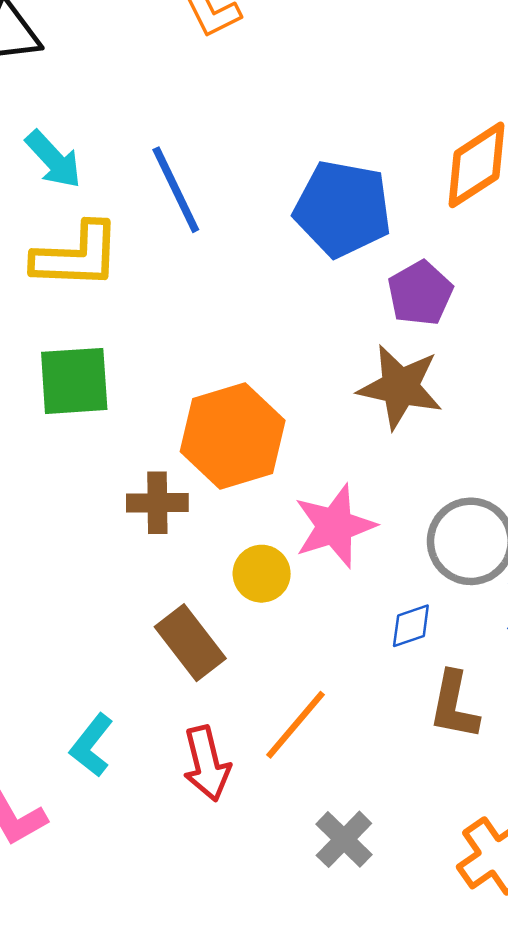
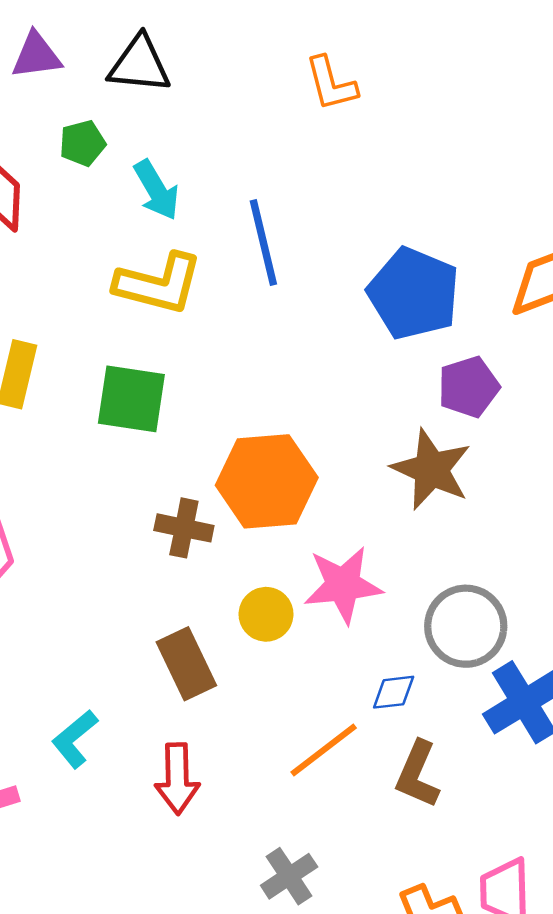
orange line: (295, 725) -> (324, 750), moved

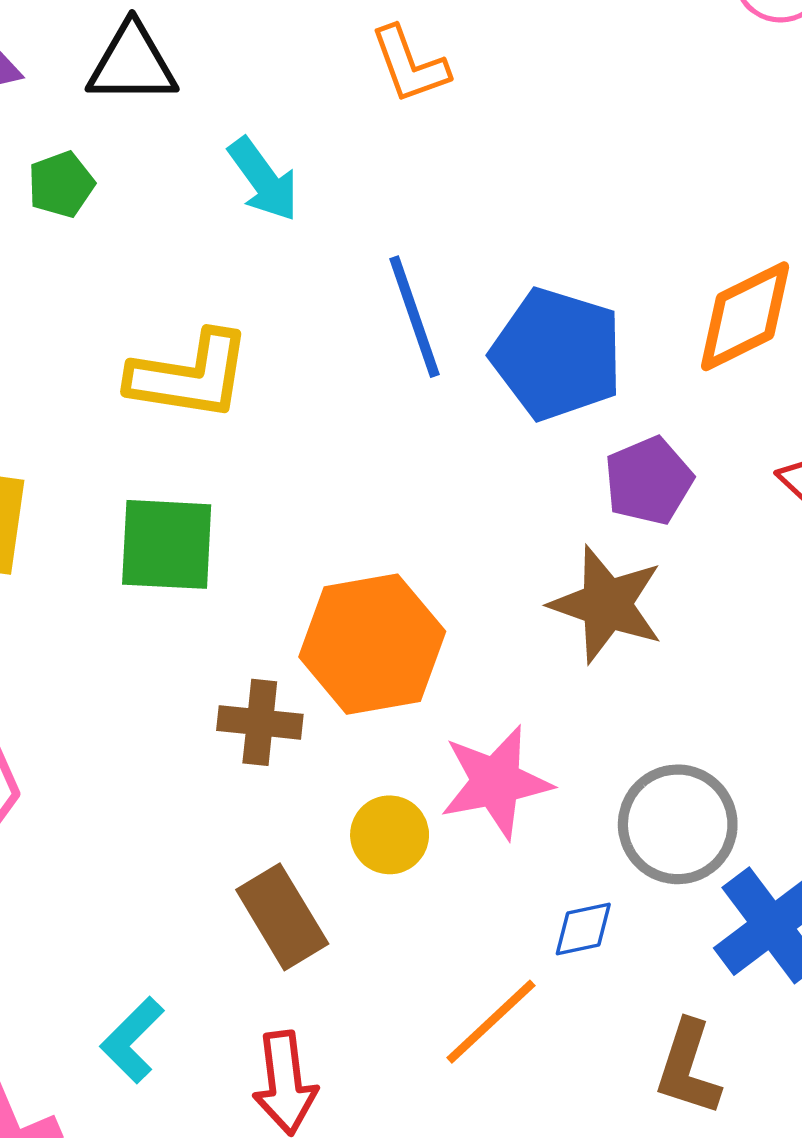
cyan arrow: (157, 190) -> (263, 179), moved
blue line: (263, 242) -> (414, 317), moved
brown L-shape: (417, 774) -> (688, 1068), moved

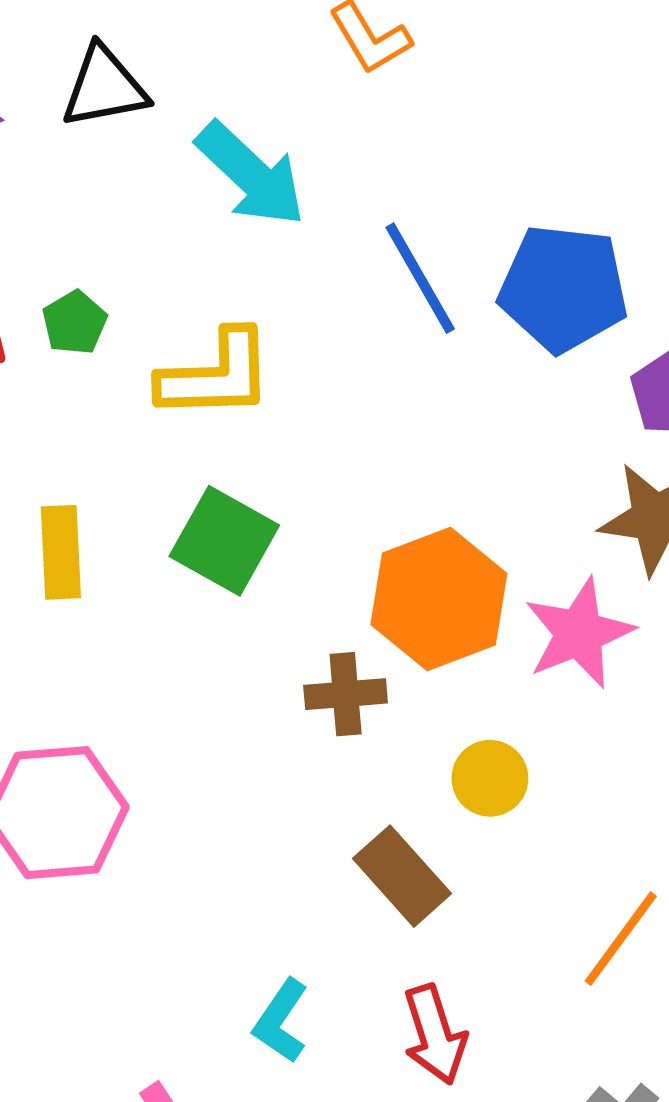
cyan arrow: (263, 179) -> (251, 174), size x1.4
green pentagon: (61, 184) -> (75, 323), moved
green square: (167, 544) -> (224, 541), turned 37
pink star: (496, 782) -> (579, 633), moved

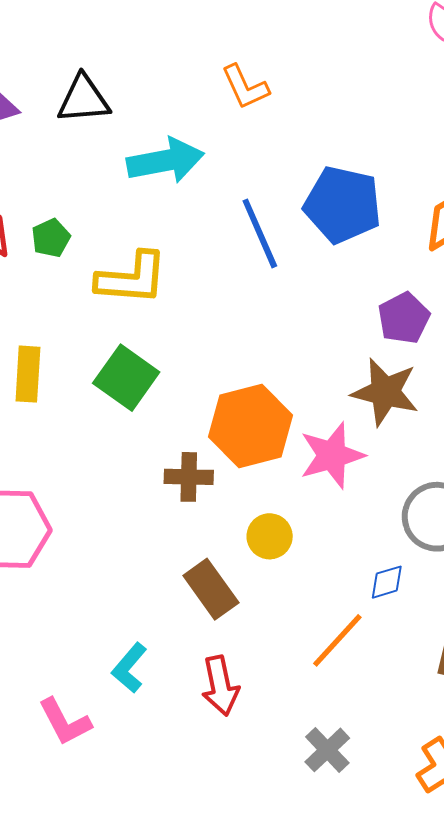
cyan arrow: (251, 174) -> (165, 161), turned -60
blue pentagon: (563, 288) -> (343, 205), moved

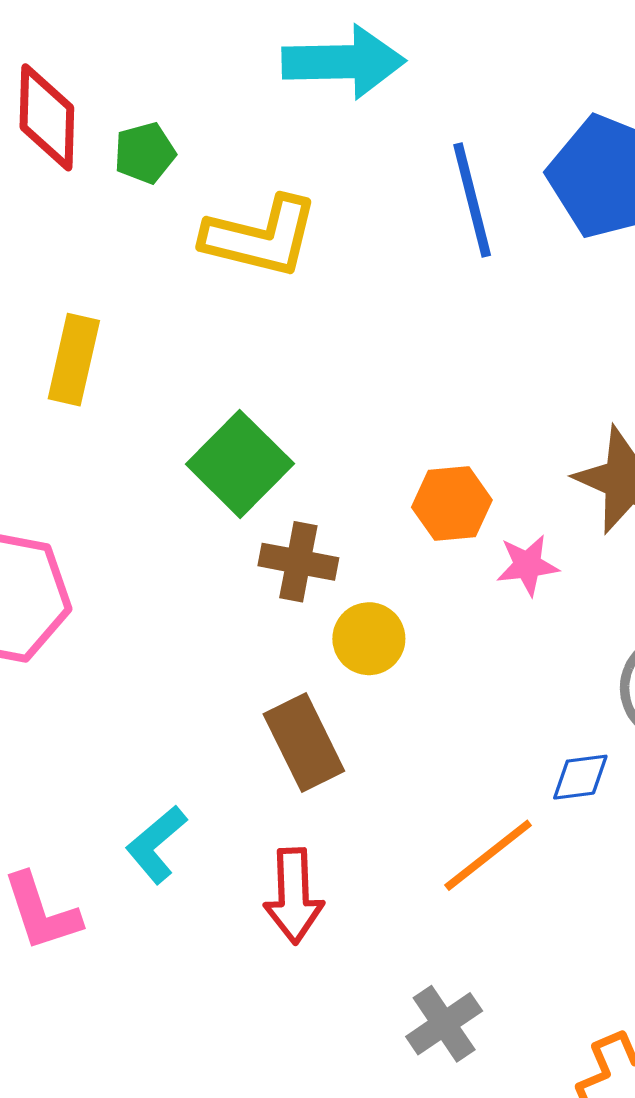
green square: (126, 378) -> (240, 464), moved
orange hexagon: (251, 426) -> (452, 504), moved, size x0.6
pink star: (332, 455) -> (527, 565), size x0.6
yellow circle: (270, 536) -> (369, 639), moved

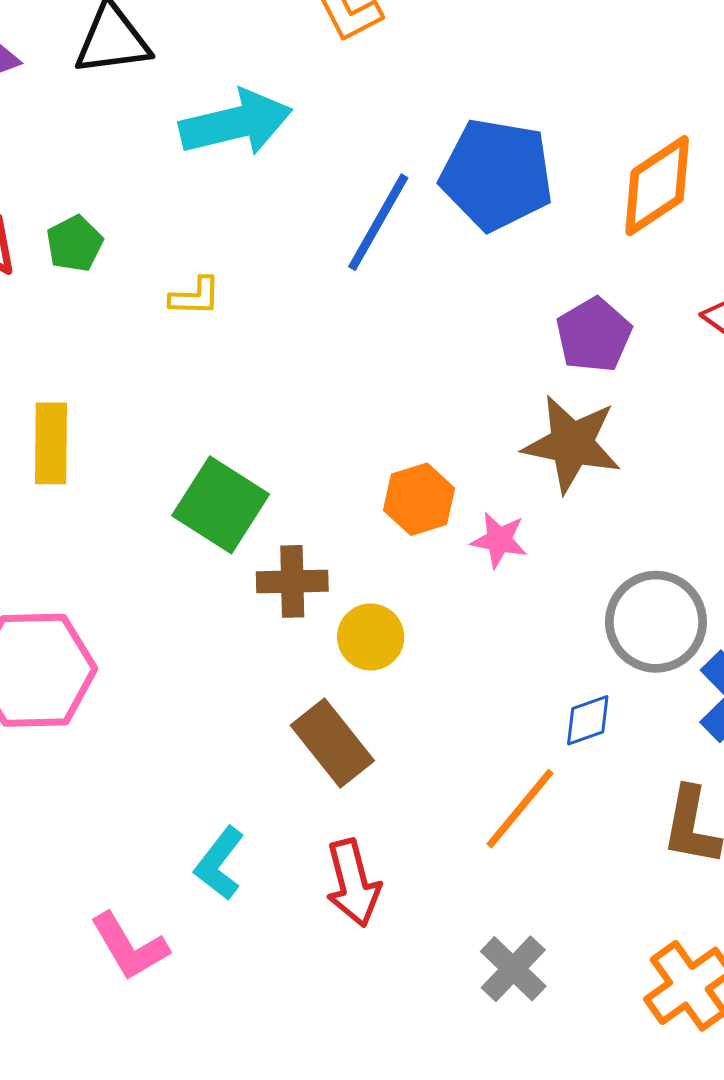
blue line: (472, 200) -> (378, 222), turned 56
yellow L-shape: (261, 237) -> (195, 297), size x0.5
pink star: (527, 565) -> (499, 540), turned 30

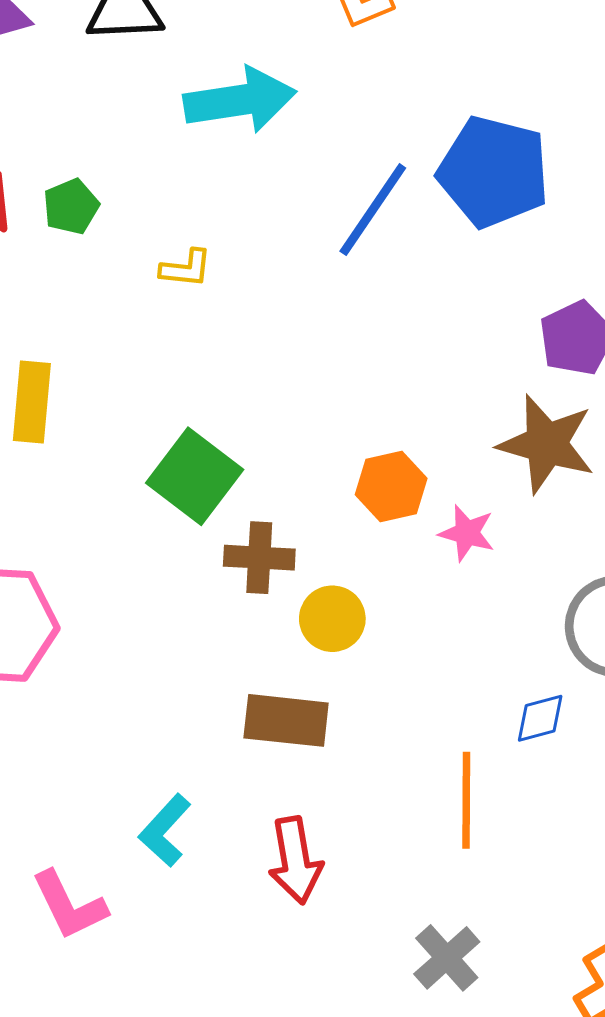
brown rectangle: (332, 743) -> (286, 720), turned -50
orange line: (520, 809) -> (466, 800), turned -44

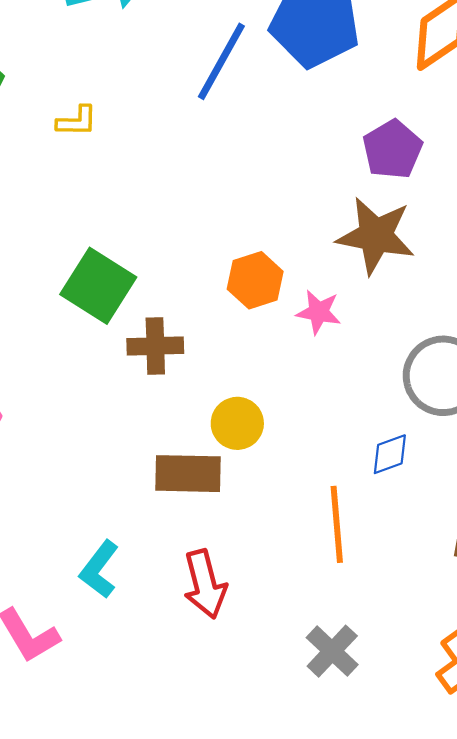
yellow circle: (332, 619) -> (237, 423), moved

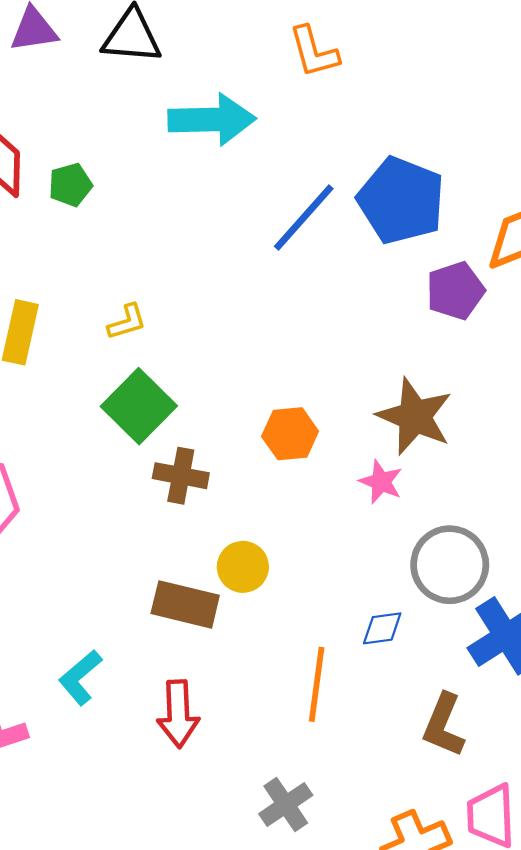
yellow L-shape: (77, 121) -> (127, 322), moved, turned -30
purple pentagon: (392, 149) -> (455, 291), moved
pink star: (319, 312) -> (381, 482), moved

